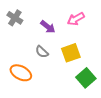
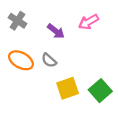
yellow square: (71, 53) -> (68, 88), moved
orange ellipse: (21, 73) -> (21, 60), moved

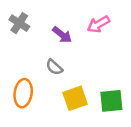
orange ellipse: (21, 60) -> (23, 93), moved, turned 70
green square: (100, 91) -> (111, 101), turned 35

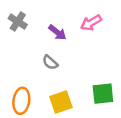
orange ellipse: (23, 93) -> (21, 101), moved
yellow square: (75, 98) -> (61, 102), moved

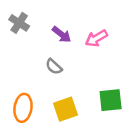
pink arrow: (91, 23) -> (96, 38), moved

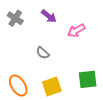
purple arrow: (62, 34) -> (49, 16), moved
orange ellipse: (23, 108) -> (18, 86), turned -40

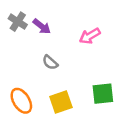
purple arrow: (49, 16) -> (42, 26), moved

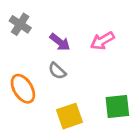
purple arrow: (42, 26) -> (60, 42), moved
orange ellipse: (21, 101) -> (23, 89), moved

